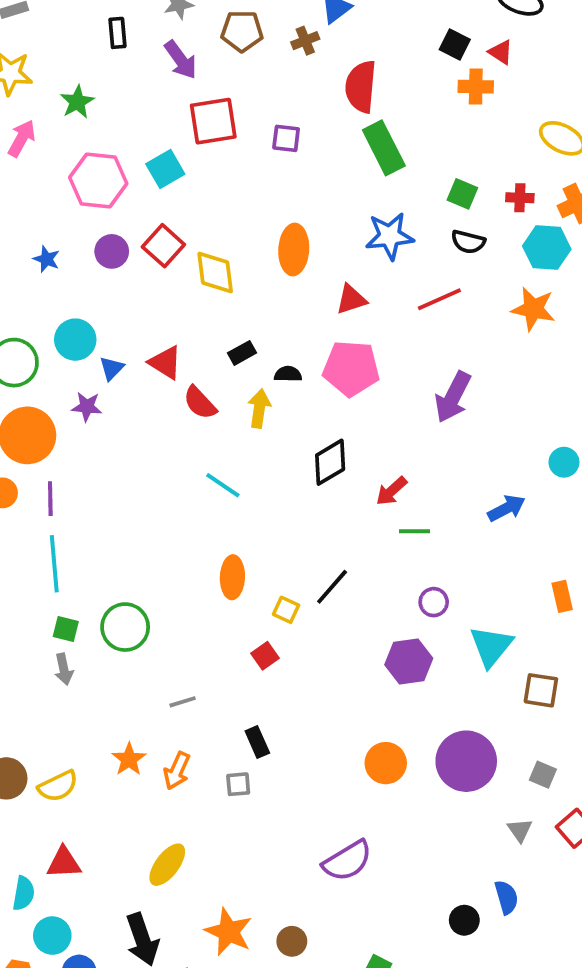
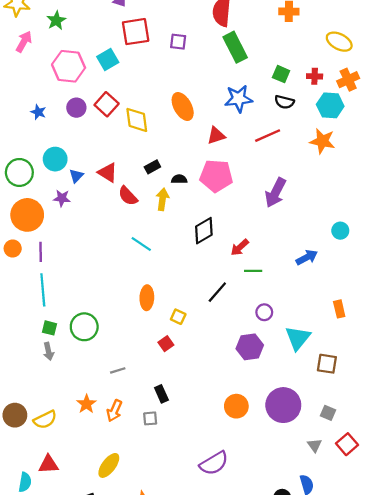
orange ellipse: (294, 249) -> (183, 106), turned -32
black line: (332, 587) -> (217, 292), moved

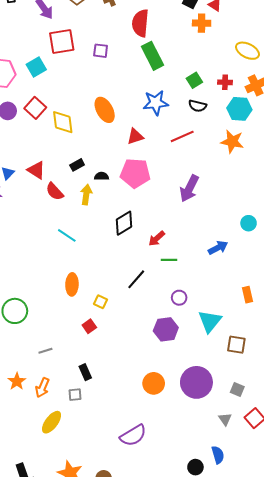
green square: (281, 74) -> (194, 80), turned 35
yellow ellipse: (109, 465) -> (52, 422), moved

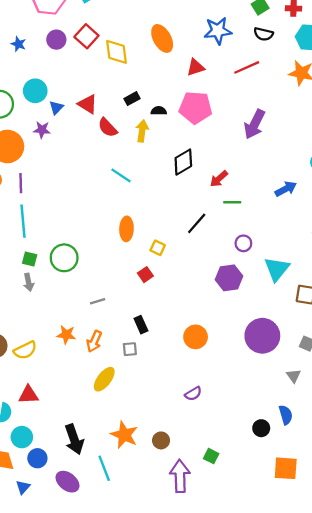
orange star: (17, 381) -> (66, 335), turned -30
orange circle: (154, 383) -> (196, 337), moved
purple semicircle: (133, 435) -> (193, 394), size x0.6

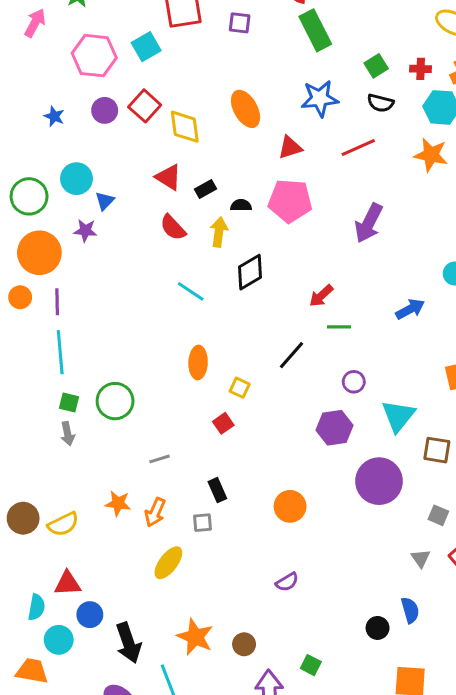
red triangle: (88, 104) -> (168, 177), moved
black diamond: (183, 162) -> (250, 272), moved
purple circle: (262, 336) -> (379, 481), moved
blue circle: (37, 458) -> (90, 615), moved

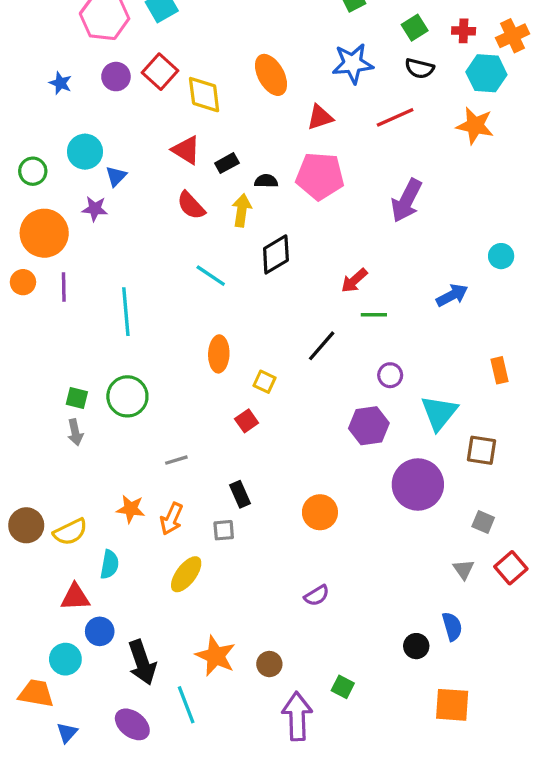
green circle: (29, 196) -> (33, 171), size x0.7
cyan line: (60, 352) -> (126, 312), moved
cyan semicircle: (36, 607) -> (109, 564), moved

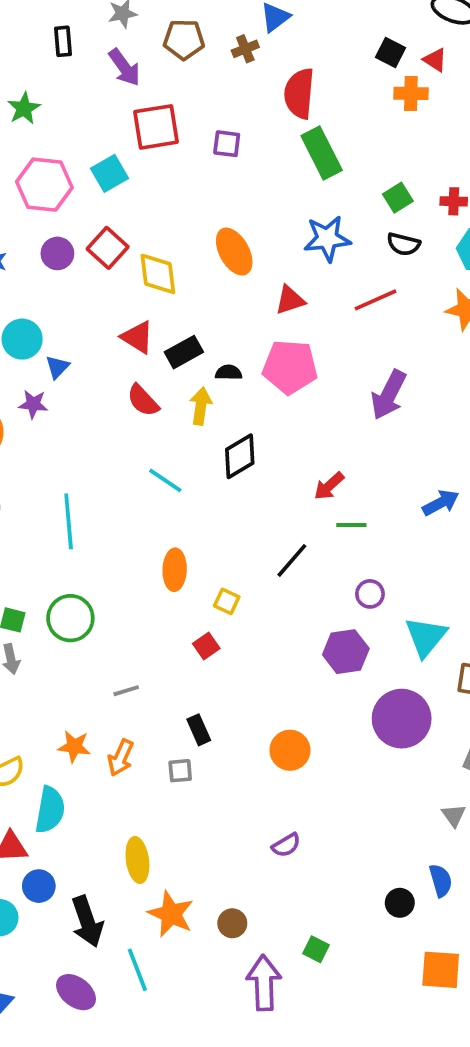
black rectangle: (227, 163) -> (184, 352), size x1.4
cyan semicircle: (109, 564) -> (50, 810), size x1.4
yellow ellipse: (186, 574) -> (137, 860), moved, turned -45

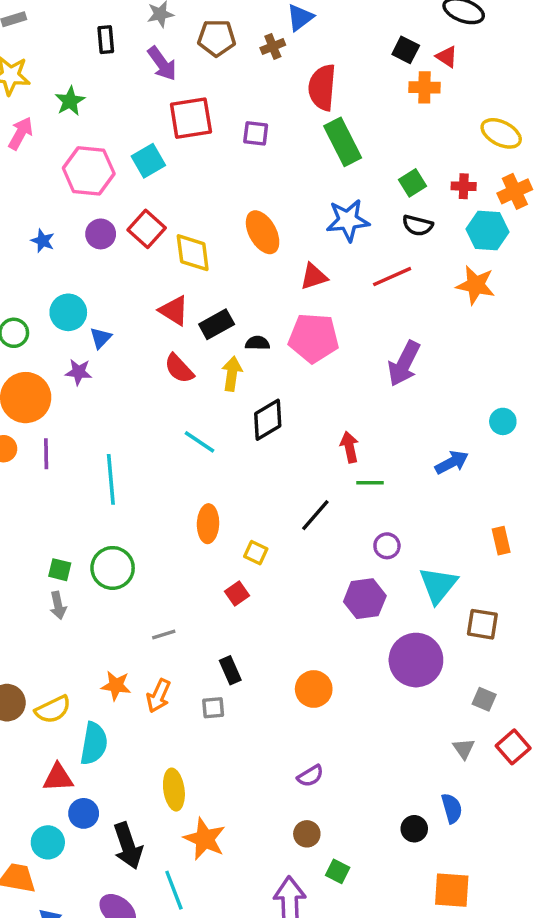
red arrow: (329, 486) -> (349, 447), turned 120
brown circle: (232, 923) -> (307, 834), moved

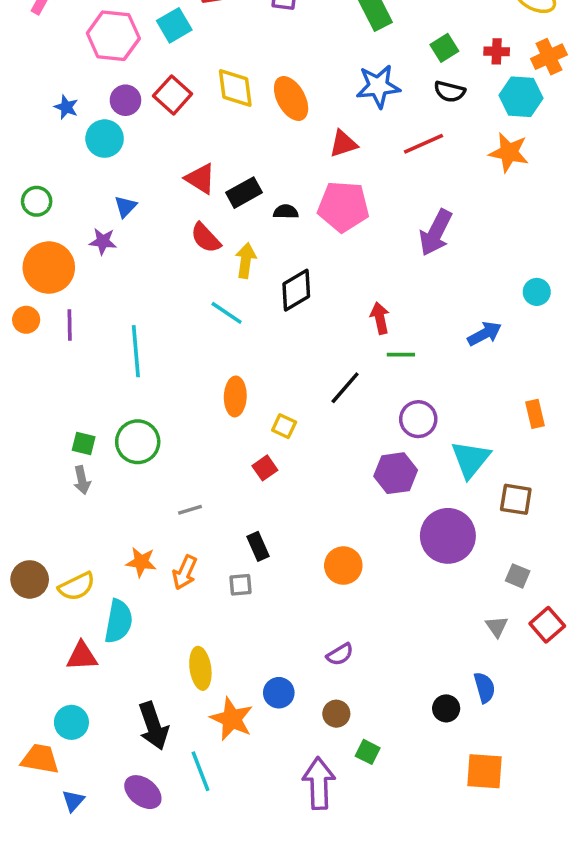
yellow diamond: (193, 253) -> (235, 88), moved
cyan circle: (68, 312) -> (105, 139), moved
yellow arrow: (232, 374) -> (246, 261), moved
purple circle: (387, 546) -> (418, 419), size x1.4
blue circle: (84, 813) -> (279, 693), moved

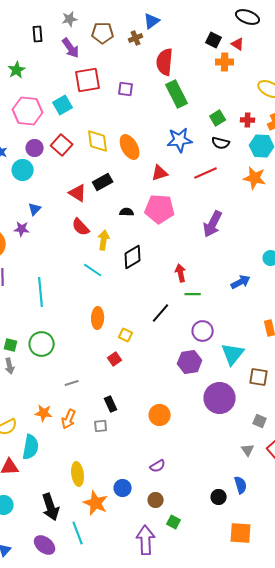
black rectangle: (244, 193) -> (103, 182), moved

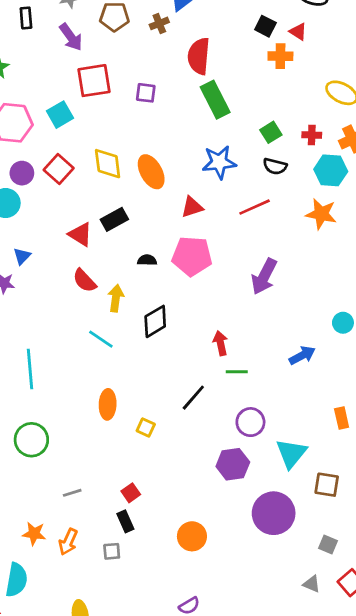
red square: (115, 359) -> (131, 493), moved
gray triangle: (248, 450) -> (312, 584), turned -32

